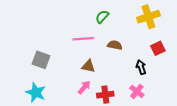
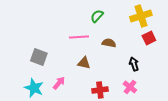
red square: (158, 48) -> (149, 38), moved
pink arrow: (84, 87) -> (59, 83), moved

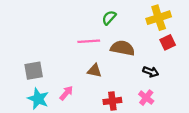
brown semicircle: (109, 43) -> (123, 48), size x1.5
gray square: (39, 57) -> (34, 71), moved, turned -30
black arrow: (134, 64) -> (151, 72), turned 128

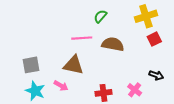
brown triangle: (94, 71) -> (73, 65), moved, size x1.5
black arrow: (151, 72) -> (156, 75), moved
pink arrow: (66, 93) -> (61, 86), turned 80

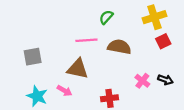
gray square: (31, 65) -> (33, 57), moved
pink cross: (135, 90) -> (142, 81), moved

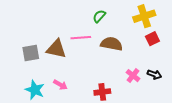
brown triangle: (78, 69) -> (56, 49), moved

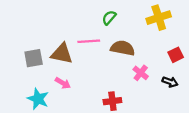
red square: (152, 39) -> (176, 55), moved
pink cross: (133, 76) -> (141, 73), moved
pink arrow: (60, 85) -> (63, 83), moved

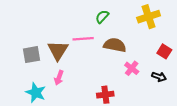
brown triangle: (62, 54) -> (58, 50), turned 50
red square: (176, 55) -> (164, 51), turned -32
pink arrow: (63, 83) -> (59, 78), turned 80

